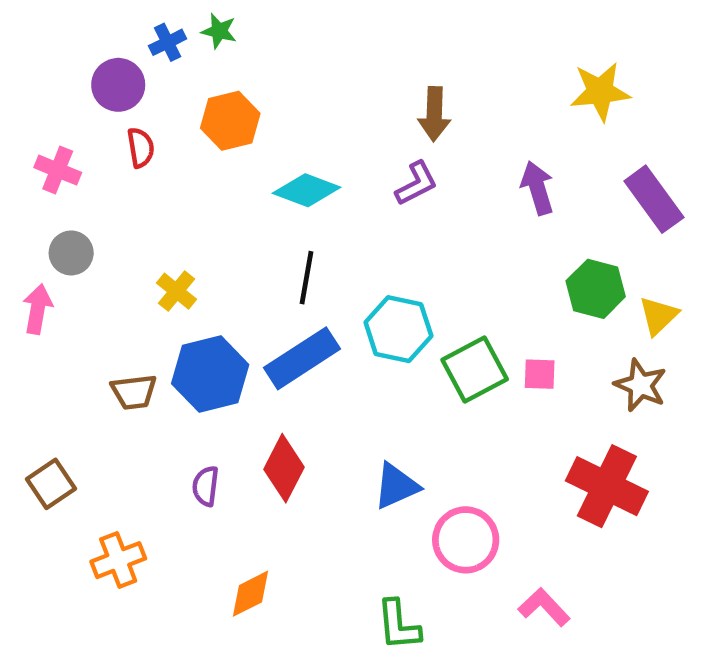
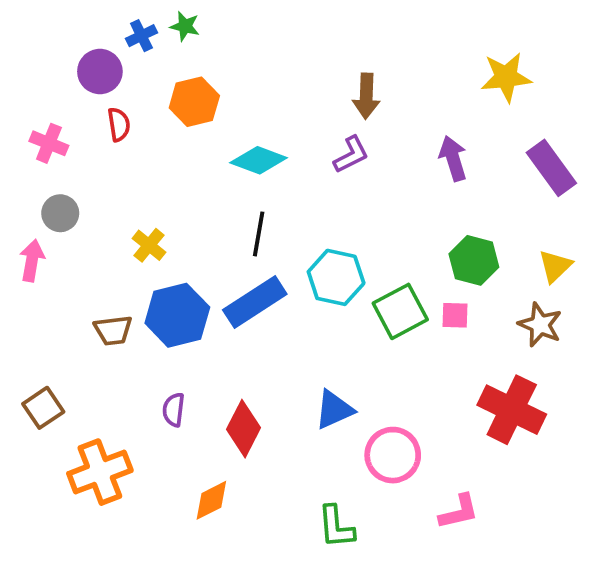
green hexagon: (596, 289) -> (474, 260), moved
red diamond: (284, 468) -> (243, 429), moved
orange cross: (118, 560) -> (100, 472), size x1.4
pink L-shape: (544, 607) -> (459, 512), turned 120

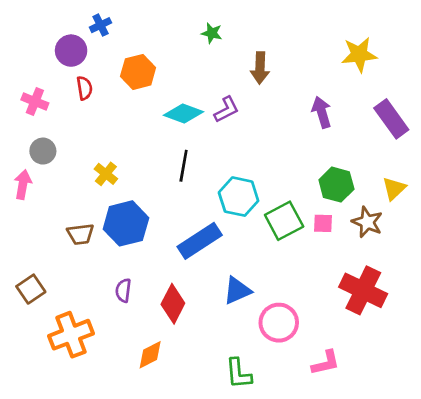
green star: (185, 26) -> (212, 33), moved
purple L-shape: (351, 155) -> (226, 110), moved
blue rectangle: (255, 302) -> (200, 241), moved
brown star: (540, 325) -> (367, 222), moved

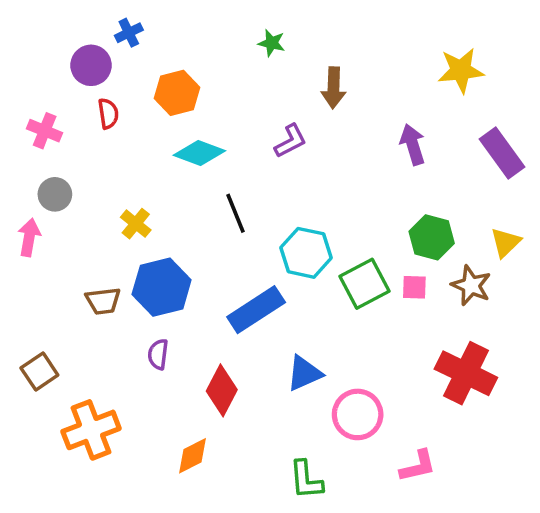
cyan diamond: (184, 114) -> (199, 153), moved
black line: (184, 166) -> (235, 213), turned -32
purple semicircle: (123, 290) -> (158, 354), moved

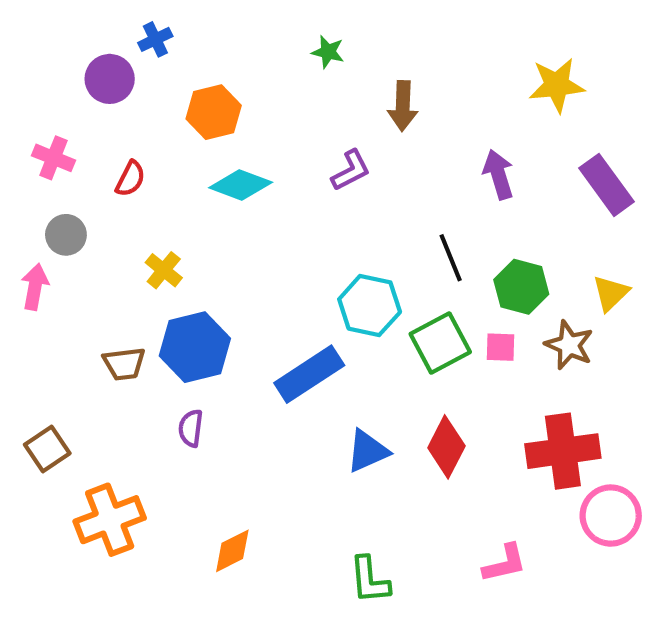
red semicircle: (108, 113) -> (130, 179), moved, turned 36
black line: (235, 213) -> (451, 258), moved
red cross: (466, 373) -> (563, 451), turned -34
red diamond: (222, 390) -> (446, 447), moved
pink circle: (358, 414) -> (611, 516), moved

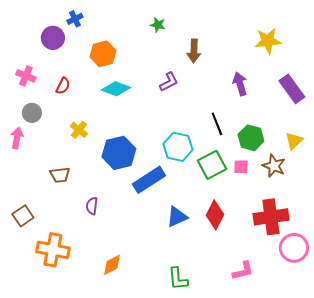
blue hexagon: (195, 347) -> (119, 153), moved
orange cross: (110, 520) -> (53, 250), turned 32

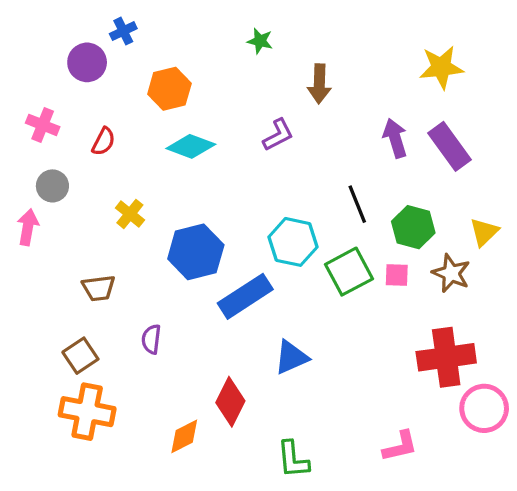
purple rectangle: (292, 89) -> (449, 146), moved
red diamond: (215, 215) -> (230, 402), moved
brown square: (23, 216) -> (80, 356), moved

